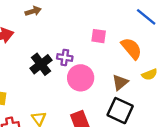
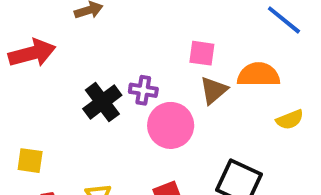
orange semicircle: (131, 48) -> (259, 75), turned -50
brown triangle: (120, 82) -> (214, 90), moved

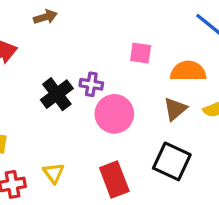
brown triangle: (214, 90) -> (175, 109), moved

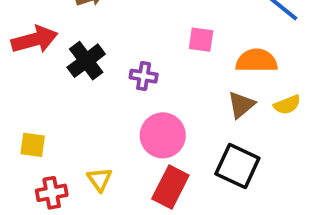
black cross: (57, 94) -> (86, 61), moved
pink circle: (114, 114) -> (163, 135), moved
red rectangle: (114, 180) -> (170, 187), turned 48

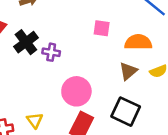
purple cross: (144, 76) -> (51, 52), moved

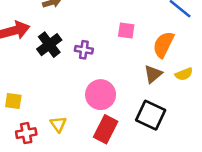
orange semicircle: (138, 42) -> (163, 45), turned -64
purple cross: (51, 52) -> (84, 50), moved

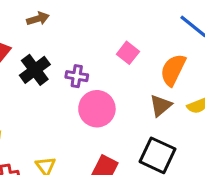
pink square: (126, 30) -> (128, 53), turned 30
pink circle: (101, 95) -> (97, 109), moved

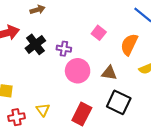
brown triangle: (161, 106) -> (109, 73), moved, turned 49

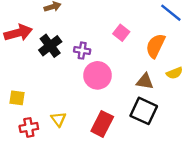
brown triangle: (109, 73) -> (145, 81), moved

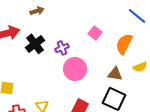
purple cross: (82, 51) -> (62, 48), turned -32

